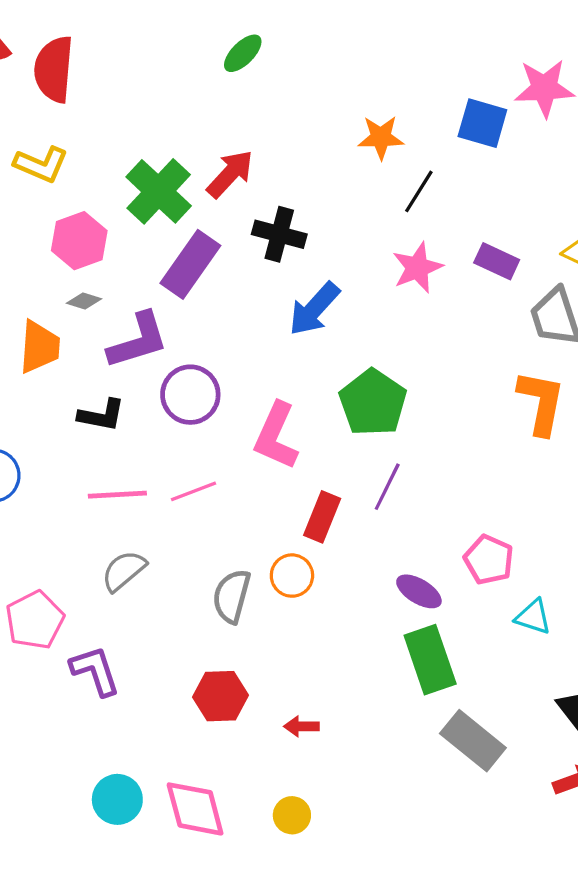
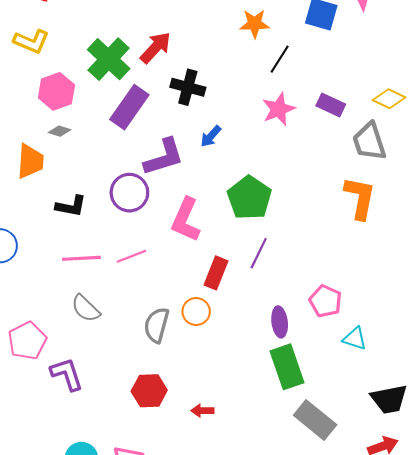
blue arrow: (314, 309) -> (211, 136), size x0.6
purple L-shape: (138, 341) -> (164, 157), moved
gray semicircle: (124, 571) -> (86, 308), turned -96
purple ellipse: (419, 591) -> (280, 322), turned 52

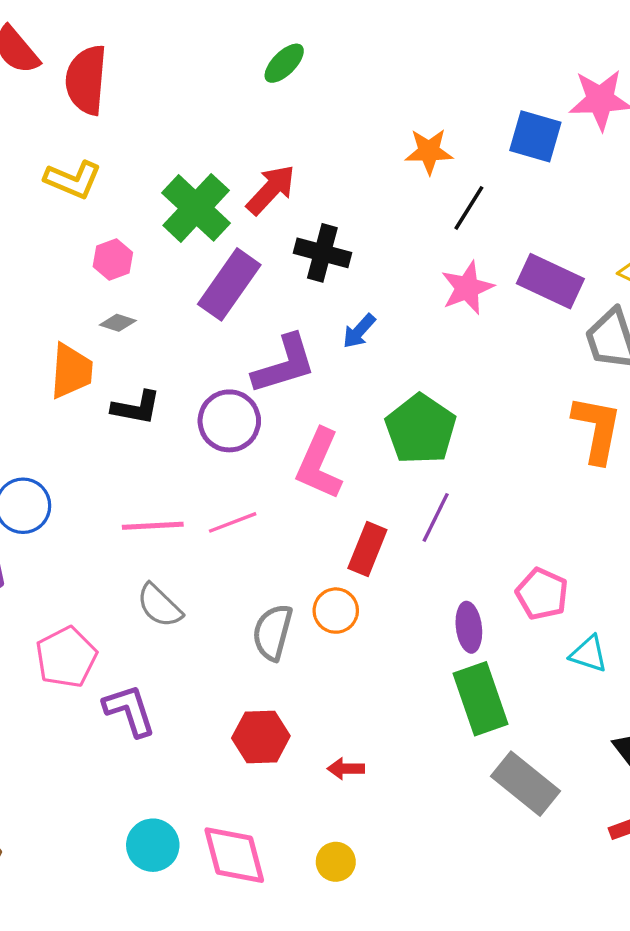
pink hexagon: (56, 91) -> (113, 260), size x0.7
purple rectangle: (331, 105) -> (550, 281), size x1.4
black L-shape: (71, 206) -> (136, 408), moved

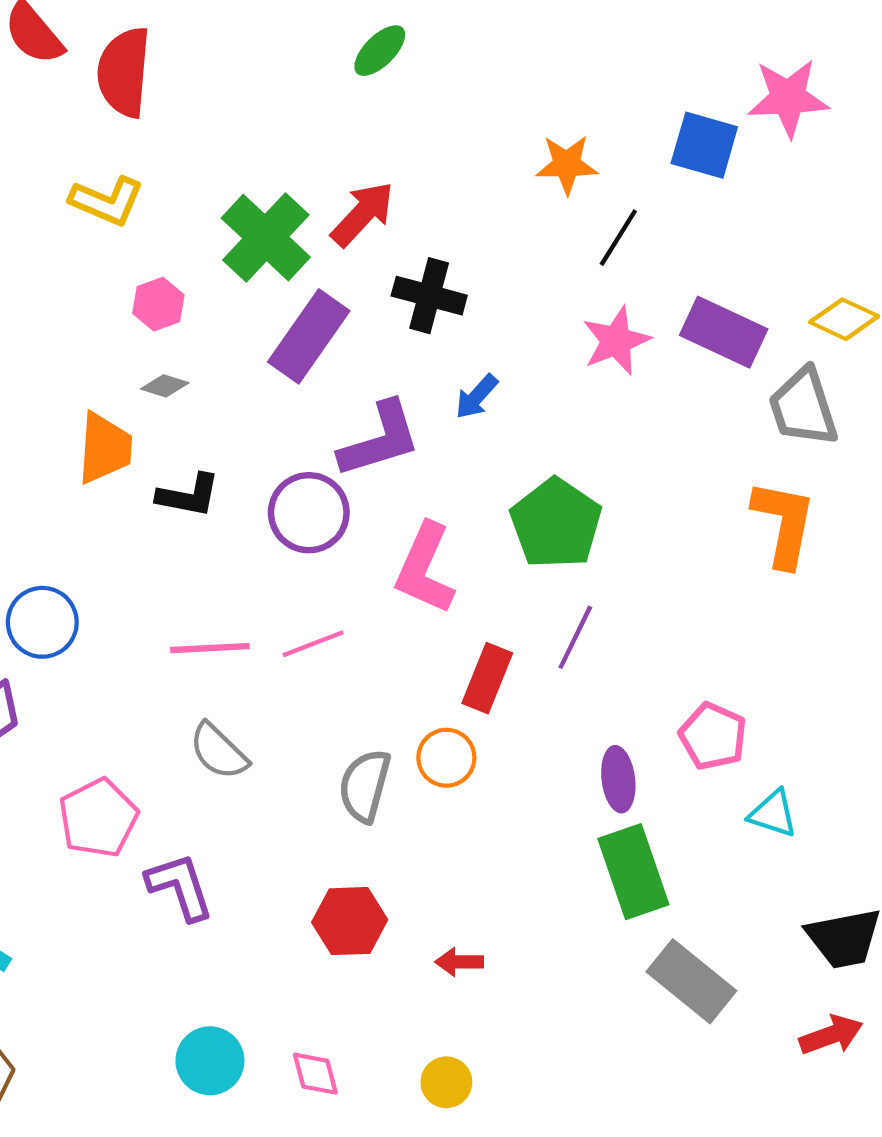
pink diamond: (234, 855) -> (315, 1074), size x0.6

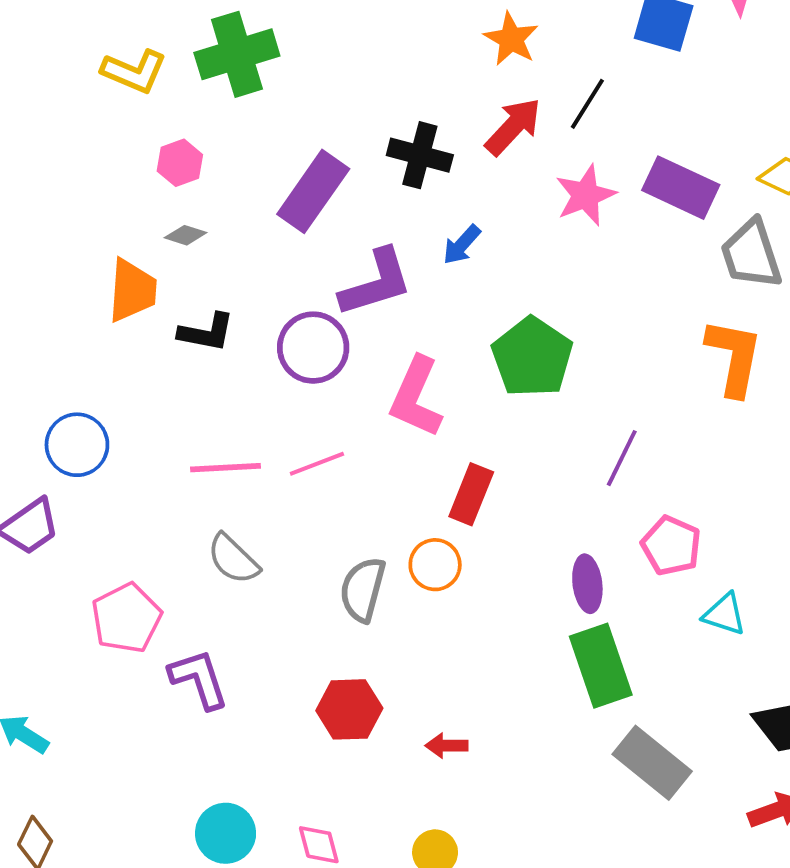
orange star: (567, 164) -> (511, 39), moved, turned 30
red arrow: (363, 214) -> (513, 127), moved
green cross: (266, 238) -> (237, 54), moved, turned 30
purple line: (575, 637) -> (622, 458), moved

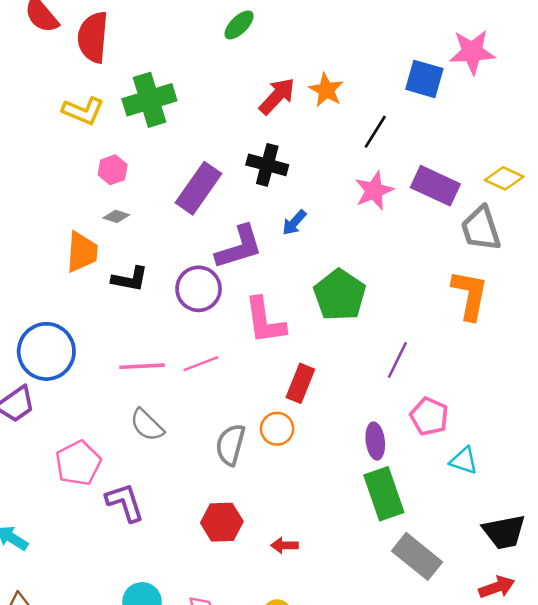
red arrow: (513, 127) -> (277, 96), moved
pink L-shape: (416, 397) -> (265, 321), turned -32
blue circle: (77, 445) -> (46, 351), size x1.4

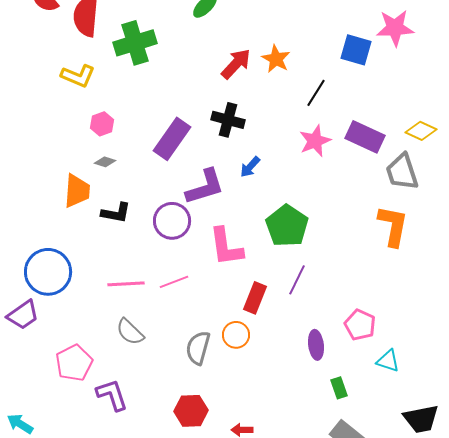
green cross: (149, 100) -> (135, 43), moved
purple line: (397, 360) -> (297, 280), moved
green rectangle: (384, 494) -> (339, 388), moved, size x0.5

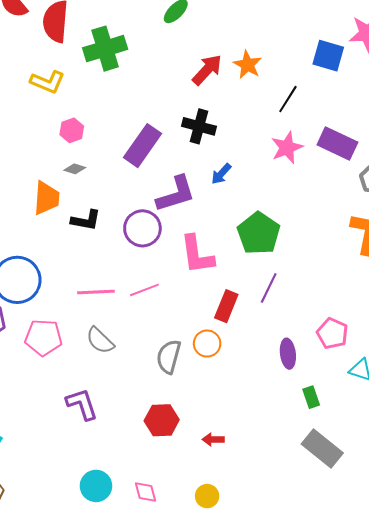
pink pentagon: (74, 363) -> (43, 337), moved, turned 30

